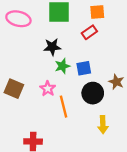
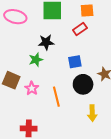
green star: (62, 66) -> (36, 60), moved
pink star: (48, 89) -> (32, 88), moved

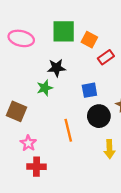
orange square: (87, 10) -> (89, 40), moved, turned 32
red rectangle: (80, 29) -> (106, 57), moved
pink star: (32, 88) -> (28, 143), moved

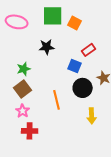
red rectangle: (106, 57) -> (89, 50), moved
green star: (45, 88) -> (24, 69), moved
blue square: (89, 90) -> (75, 66), turned 32
brown square: (16, 111) -> (23, 89), moved, turned 30

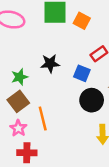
black star: (47, 47) -> (50, 63), moved
orange line: (57, 100) -> (43, 118), moved

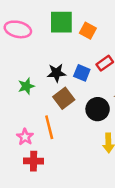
blue square: (82, 73) -> (82, 73), moved
brown square: (18, 101) -> (64, 98), moved

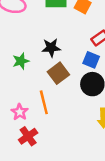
blue square: (82, 73) -> (91, 60), moved
red cross: (34, 161) -> (28, 136), turned -36

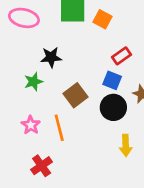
black star: (51, 48) -> (51, 57), moved
pink star: (20, 112) -> (31, 125), moved

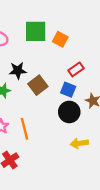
brown square: (75, 95) -> (38, 85), moved
yellow arrow: (126, 145) -> (79, 143), turned 84

